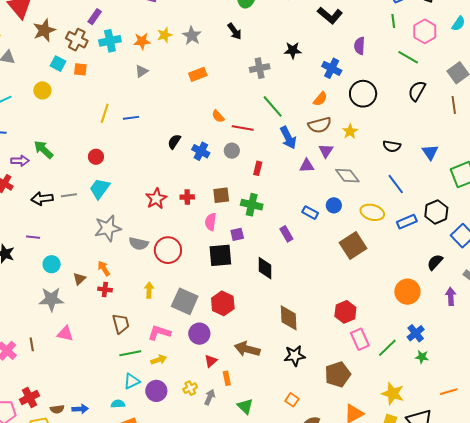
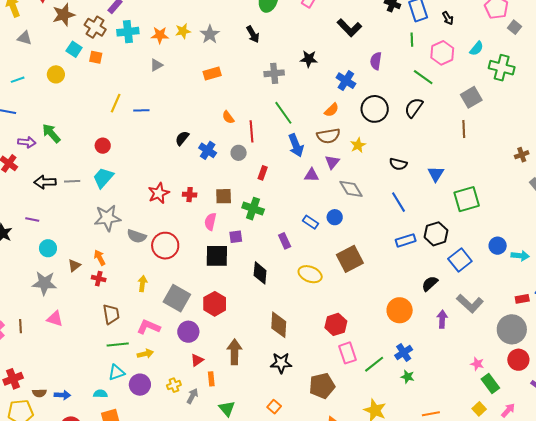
black semicircle: (417, 91) -> (414, 108), moved
red line: (243, 128) -> (252, 131), turned 70
yellow ellipse: (372, 212) -> (310, 274), moved
brown arrow: (247, 349) -> (234, 352), turned 70

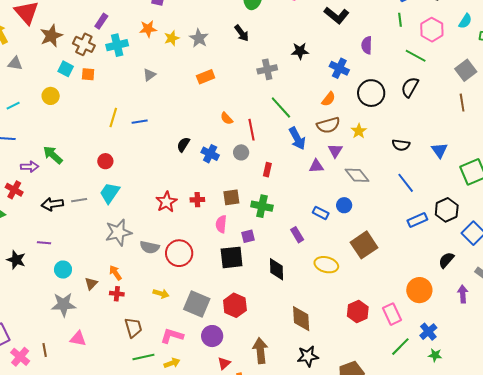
orange star: (160, 35) -> (148, 29), moved
yellow arrow: (142, 284) -> (161, 294), turned 105
pink rectangle: (348, 353) -> (392, 314), moved

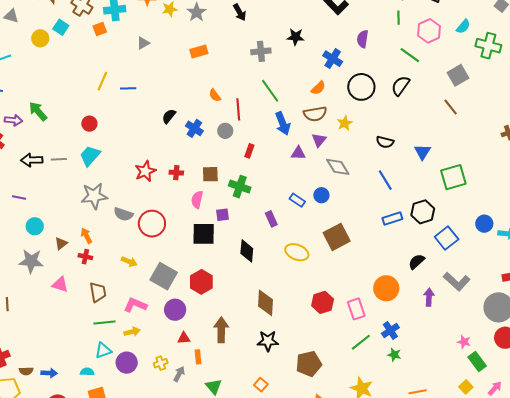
orange square: (88, 74) -> (100, 29), moved, turned -32
yellow circle: (51, 96) -> (40, 38), moved
brown line: (462, 103) -> (451, 107), turned -36
pink triangle: (78, 339) -> (60, 284), moved
red triangle: (224, 363) -> (184, 338), turned 32

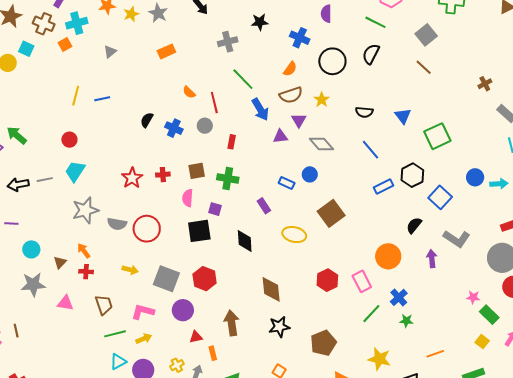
purple square: (222, 215) -> (215, 209), turned 32

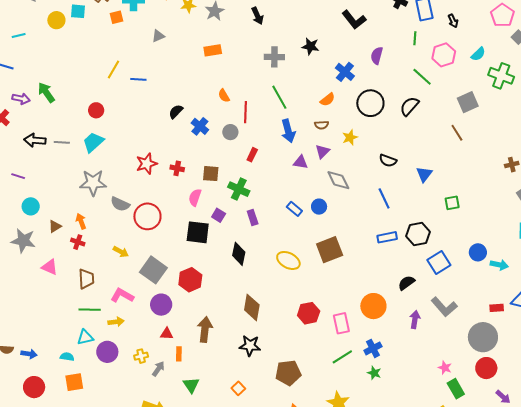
cyan square: (26, 49) -> (78, 11), turned -35
brown semicircle: (291, 95) -> (322, 125), size x0.6
green square: (437, 136) -> (452, 203), size x0.6
purple rectangle: (264, 206) -> (253, 217), moved

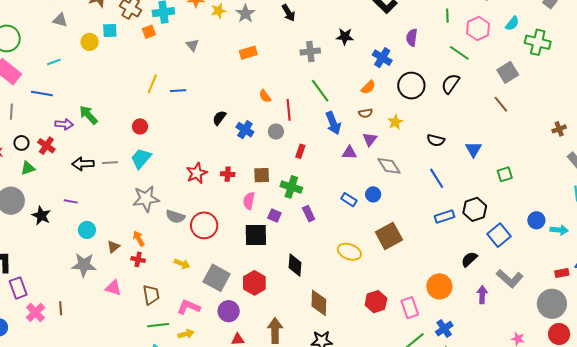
gray triangle: (158, 36) -> (192, 45), turned -40
black diamond: (239, 254) -> (295, 265), moved

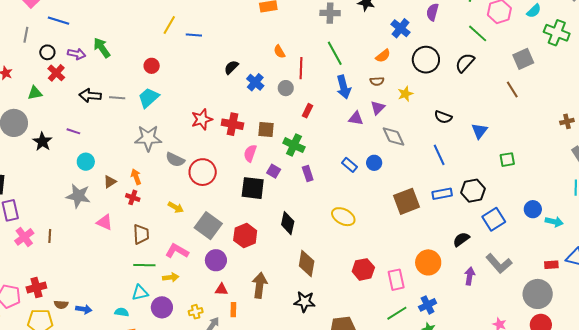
black circle: (21, 143) -> (47, 52), moved
red cross: (228, 174) -> (232, 124), size x1.5
brown square: (389, 236) -> (407, 201), moved

